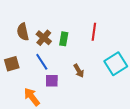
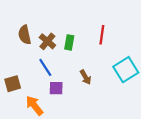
brown square: (12, 64) -> (13, 84), moved

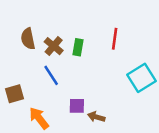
brown arrow: (86, 77) -> (96, 117), moved, turned 136
purple square: (56, 88) -> (77, 106), moved

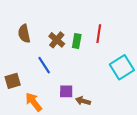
brown cross: (54, 46) -> (57, 40), moved
green rectangle: (78, 47) -> (77, 41), moved

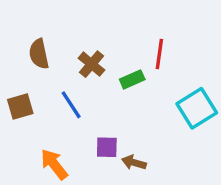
green rectangle: (77, 41) -> (132, 79), moved, turned 56
brown square: (13, 81) -> (20, 107), moved

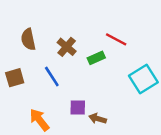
red line: (159, 54) -> (116, 39), turned -70

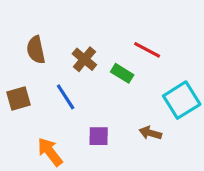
green rectangle: (96, 58) -> (122, 73), turned 56
brown arrow: (98, 119) -> (150, 133), moved

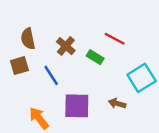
brown square: (19, 98) -> (19, 66), moved
purple square: (99, 136) -> (77, 106), size x1.6

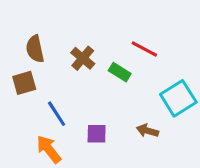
blue line: (51, 75) -> (57, 114), moved
purple square: (77, 106) -> (97, 134), size x0.6

